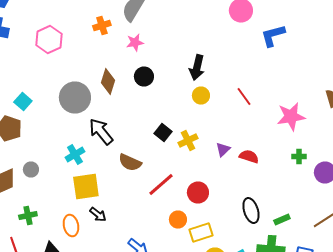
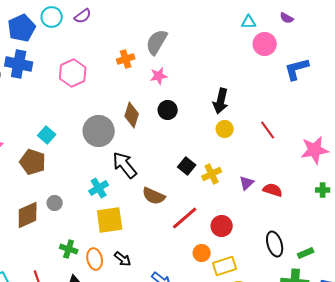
black arrow: (98, 214) -> (123, 259), moved
green cross: (28, 216) -> (69, 249), moved, turned 30

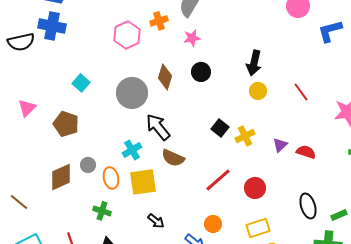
pink hexagon: (73, 73) -> (127, 35), moved
cyan square: (47, 135) -> (81, 83), moved
brown semicircle: (154, 196) -> (173, 158), moved
orange circle: (202, 253) -> (213, 224), moved
orange ellipse: (95, 259) -> (111, 178), moved

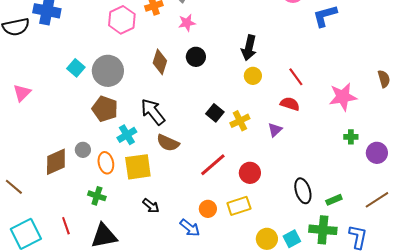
gray circle: (132, 93) -> (108, 71), moved
brown pentagon: (66, 124) -> (105, 109), moved
red semicircle: (306, 152) -> (290, 104), moved
yellow rectangle: (258, 228) -> (239, 206), moved

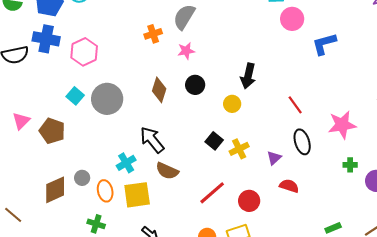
pink hexagon: (122, 20) -> (84, 52), moved
yellow circle: (253, 76) -> (232, 104), moved
red semicircle: (290, 104) -> (289, 186), moved
brown pentagon: (105, 109) -> (52, 131), moved
black ellipse: (303, 191) -> (302, 142), moved

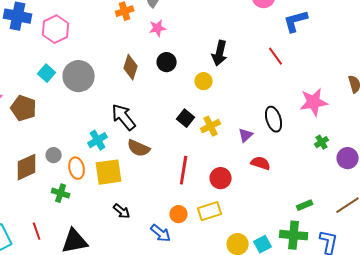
red line: (295, 105) -> (276, 56), moved
green cross: (350, 165) -> (322, 142), turned -32
red line: (212, 193) -> (184, 170), turned -40
green cross: (96, 224) -> (61, 193), moved

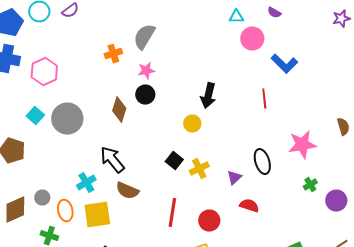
blue L-shape: (296, 21) -> (284, 64), turned -120
red line: (276, 56) -> (264, 99), turned 30
black circle: (167, 62) -> (145, 95), moved

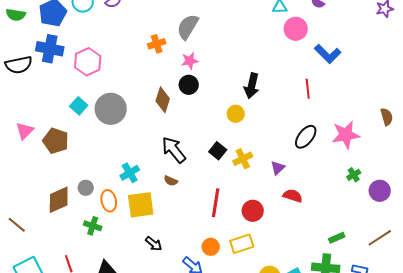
black arrow: (112, 160) -> (174, 150), moved
black ellipse: (262, 162) -> (306, 137), moved, turned 55
brown semicircle: (127, 191) -> (171, 181), size x0.6

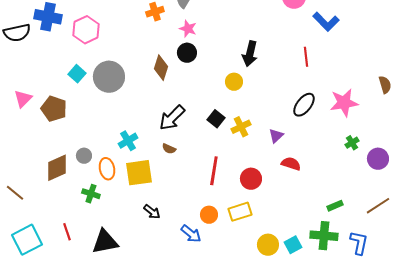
pink star: (190, 61) -> (188, 29), turned 30
black arrow: (174, 150) -> (172, 118), turned -96

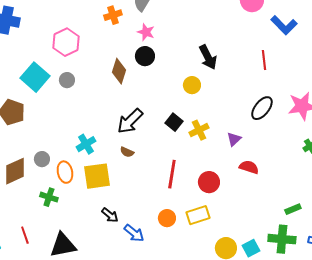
pink hexagon: (86, 30) -> (66, 42), moved
black arrow: (250, 54) -> (208, 57), turned -40
cyan square: (77, 74) -> (35, 77), size x1.6
gray circle: (109, 77) -> (67, 80), size x0.5
blue arrow: (191, 234) -> (134, 233), moved

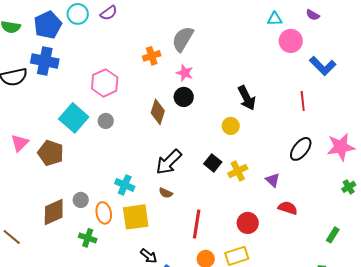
purple triangle: (234, 139) -> (273, 180), turned -35
cyan cross: (86, 144) -> (125, 185), turned -36
red line: (172, 174) -> (197, 224), moved
green rectangle: (293, 209) -> (333, 235), moved, turned -35

